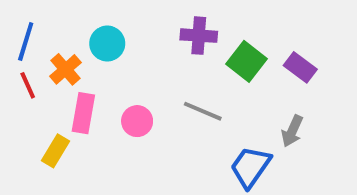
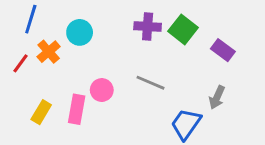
blue line: (26, 42) -> (31, 19), moved
green square: (246, 61) -> (183, 29), moved
red line: (28, 85) -> (20, 63), turned 60
pink rectangle: (83, 113) -> (77, 109), moved

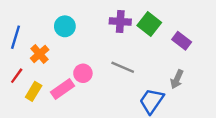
blue line: (31, 19) -> (15, 37), moved
orange cross: (49, 52) -> (40, 54), moved
red line: (20, 63) -> (17, 76), moved
pink rectangle: (77, 109) -> (62, 89), turned 45

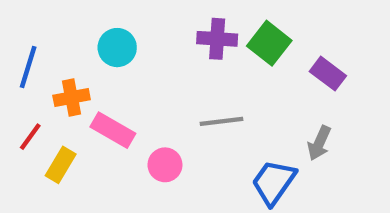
orange cross: (40, 54) -> (72, 98), turned 30
gray line: (123, 67) -> (221, 121), turned -30
pink circle: (83, 73) -> (165, 165), moved
pink rectangle: (62, 89) -> (113, 130), moved, turned 65

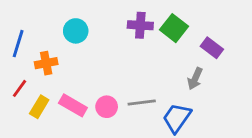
gray line: (221, 121) -> (142, 103), moved
pink rectangle: (113, 130) -> (73, 105), moved
gray arrow: (319, 143) -> (195, 79), moved

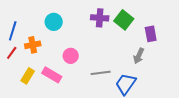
purple rectangle: (212, 48) -> (151, 34), turned 42
red line: (20, 88) -> (12, 53), moved
pink circle: (107, 107) -> (71, 56), moved

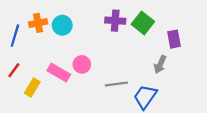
orange cross: (33, 45) -> (38, 23), moved
red line: (12, 53) -> (14, 70), moved
pink rectangle: (52, 75) -> (59, 72), moved

